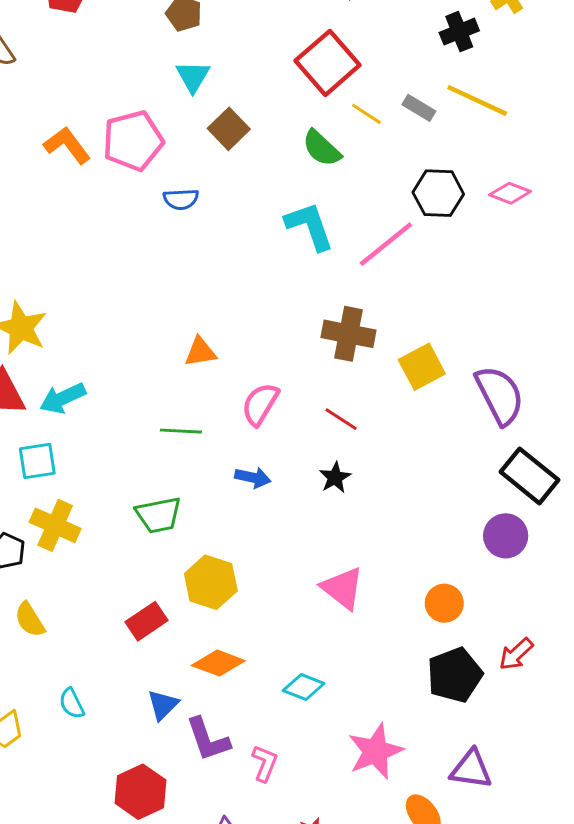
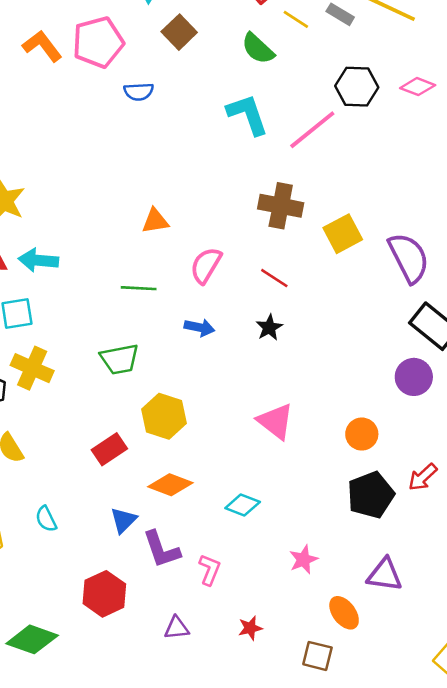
cyan arrow: (63, 398) -> (38, 260), turned 30
pink star: (375, 751) -> (303, 560), size x0.6

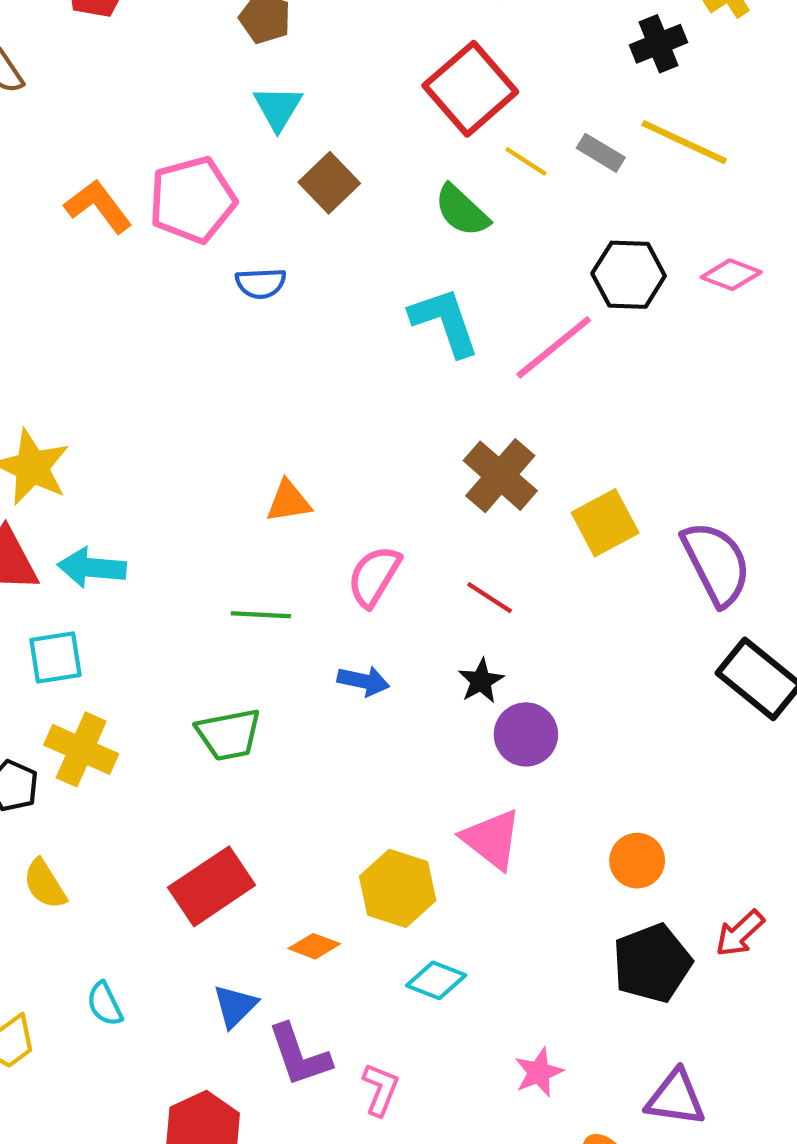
brown cross: (281, 206) -> (500, 476), turned 30
purple circle: (414, 377) -> (526, 734), moved
yellow hexagon: (164, 416) -> (398, 888), moved
red rectangle: (109, 449) -> (212, 886), size x1.4
orange diamond: (170, 485) -> (314, 946), size x0.7

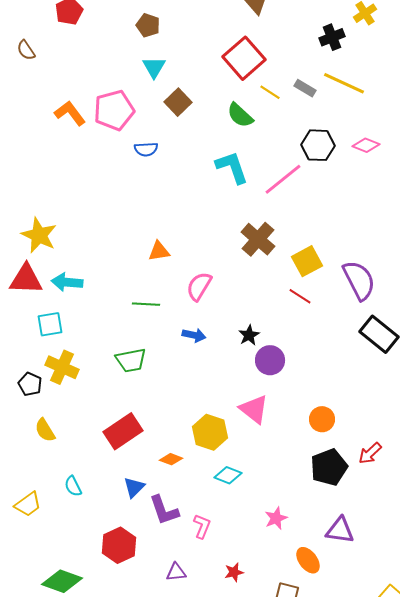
red line: (490, 598) -> (300, 296), moved

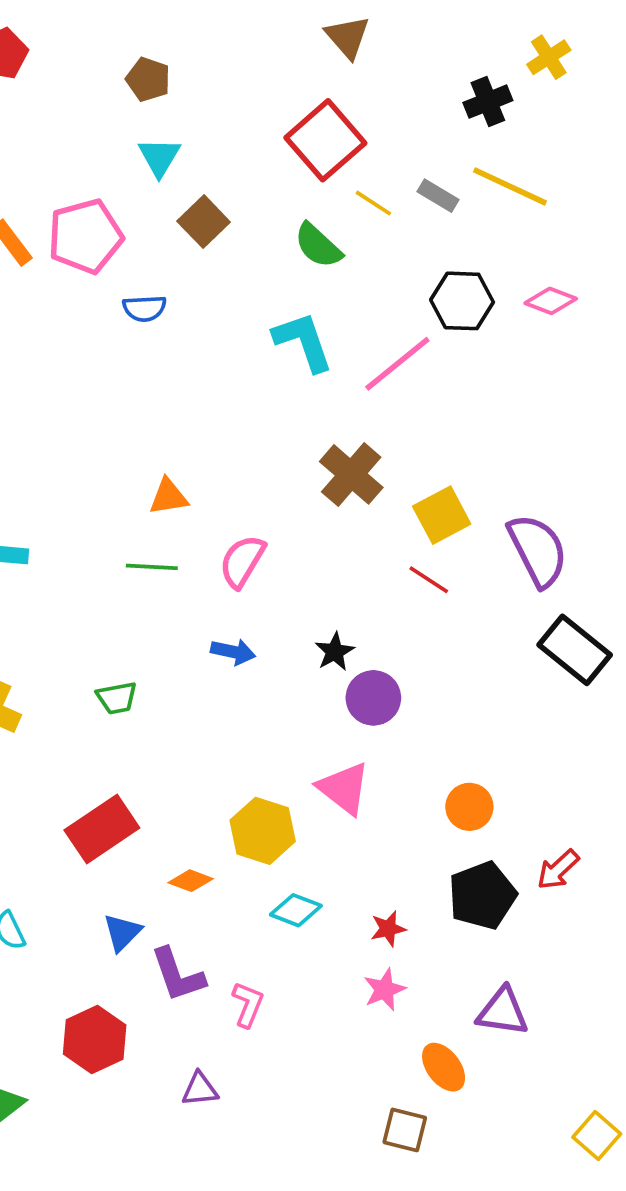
green line: (146, 304) -> (152, 567), moved
green trapezoid: (131, 360) -> (117, 698), size x0.7
red star: (234, 572) -> (388, 929), moved

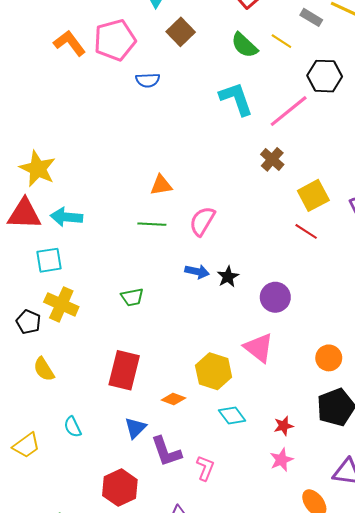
yellow line: (373, 203) -> (281, 41), moved
brown cross: (351, 474) -> (272, 159), moved, size x0.7
black star: (335, 652) -> (228, 277), moved
red rectangle: (102, 829) -> (124, 370), turned -42
cyan diamond: (296, 910) -> (232, 416), turned 32

